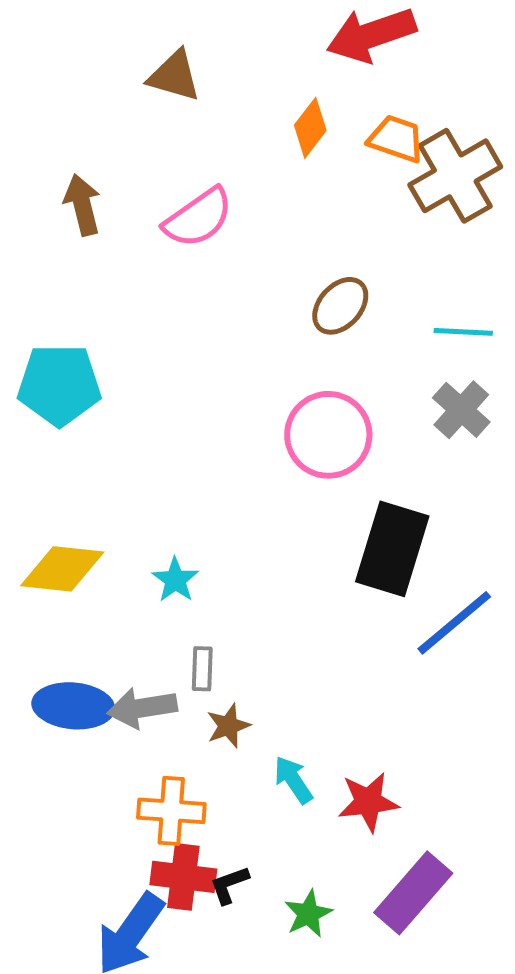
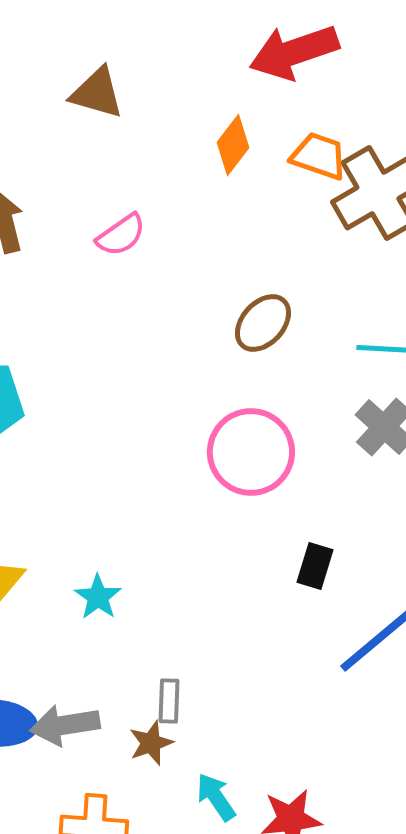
pink semicircle: (198, 218) -> (121, 235), size x0.7
black rectangle: (392, 549) -> (315, 566), size x0.5
gray rectangle: (202, 669) -> (169, 701), moved

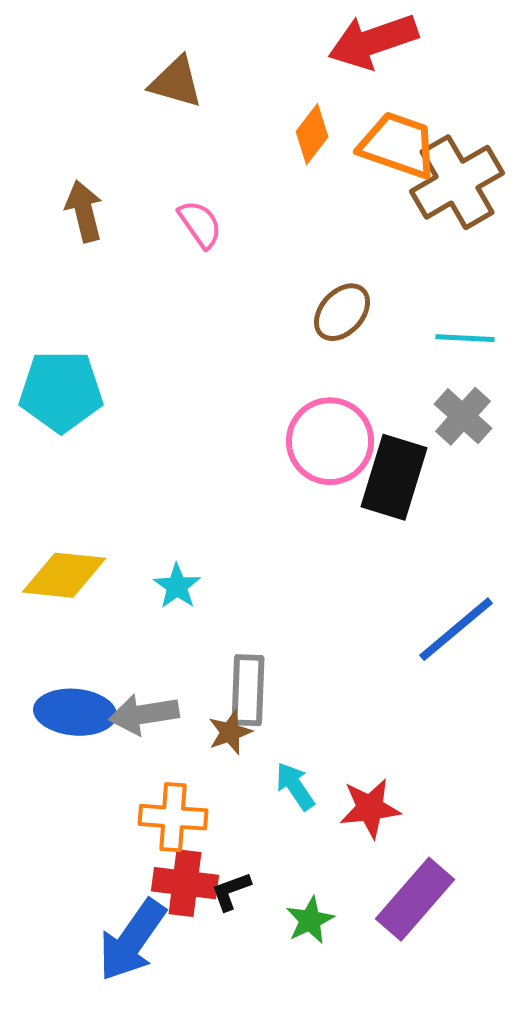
orange trapezoid: (319, 156) -> (398, 145), size x1.4
pink semicircle: (121, 235) -> (200, 224), turned -90
black rectangle: (315, 566) -> (394, 477), moved, size x1.8
gray rectangle: (169, 701) -> (248, 690), size x1.6

